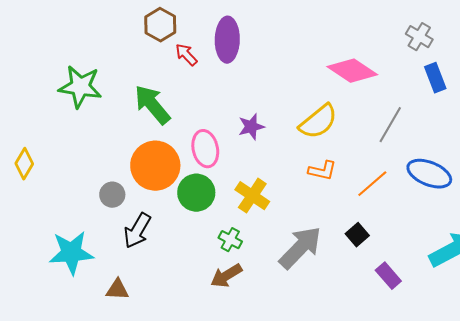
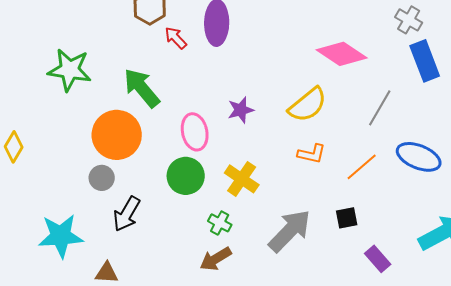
blue rectangle: (435, 78) -> (425, 61), size x1.4
orange circle: (155, 166) -> (117, 135), moved
black square: (357, 235) -> (347, 218), turned 30

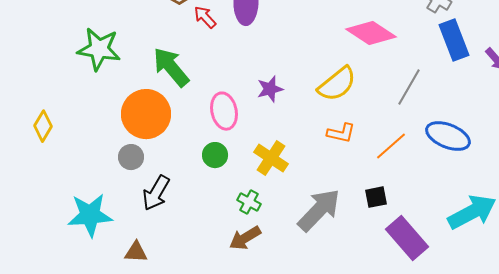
green circle: (186, 176) -> (215, 155), size x0.7
purple rectangle: (378, 259) -> (407, 238), size x1.6

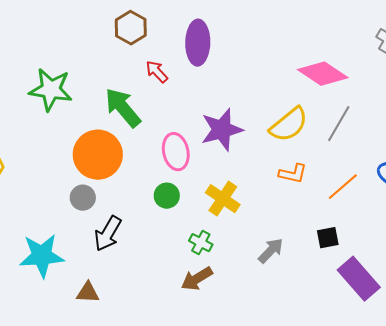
red arrow: (205, 17) -> (157, 72), moved
gray line: (409, 87) -> (339, 124), moved
purple star: (270, 89) -> (222, 130), size x1.6
gray arrow: (319, 210) -> (271, 251), size x0.6

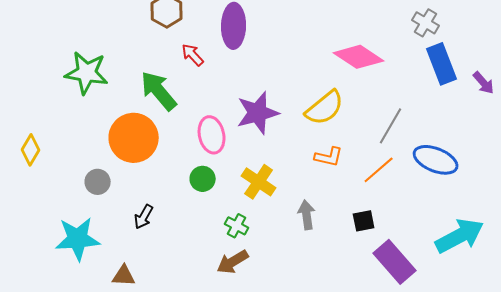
gray line: (339, 124) -> (391, 126), moved
gray circle: (83, 198) -> (98, 182), moved
black arrow: (108, 234) -> (144, 217), size x0.7
gray arrow: (271, 251) -> (307, 215), moved, turned -52

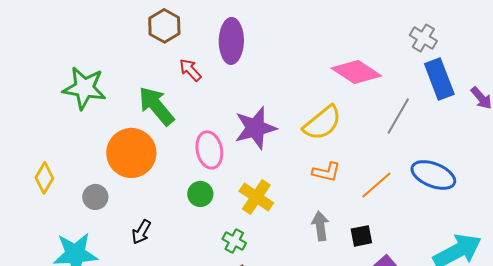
gray line: (391, 126) -> (398, 116), moved
yellow diamond: (31, 150) -> (44, 178), moved
gray arrow: (307, 215) -> (320, 226), moved

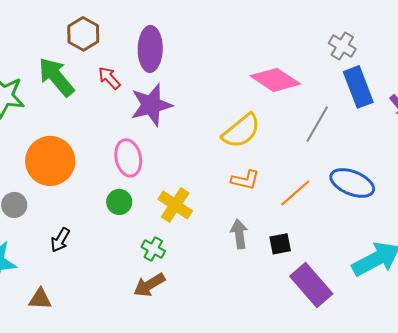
green arrow: (156, 106) -> (56, 77), moved
purple star: (255, 128) -> (151, 105), moved

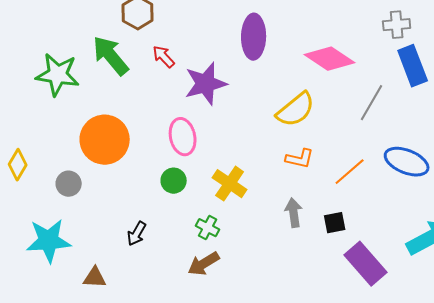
gray cross: (342, 46) -> (397, 25), turned -36
purple ellipse: (150, 49) -> (254, 37), moved
black arrow: (60, 240) -> (137, 234), moved

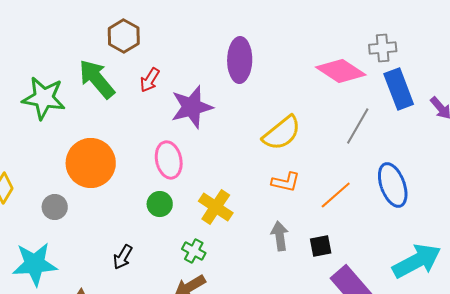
red arrow: (164, 57) -> (150, 80), turned -105
pink diamond: (330, 59) -> (341, 71), moved
blue ellipse: (407, 162) -> (393, 185), turned 48

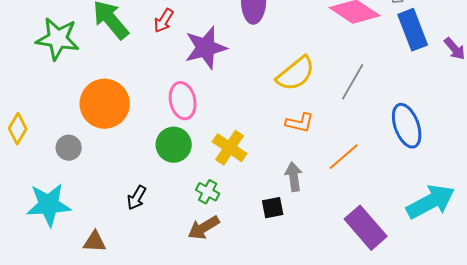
gray line: (358, 126) -> (353, 82), moved
orange line: (336, 195) -> (344, 157), moved
green circle: (160, 204) -> (174, 145), size x1.4
black square: (321, 246) -> (273, 208), moved

